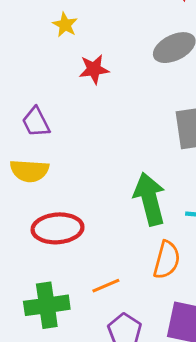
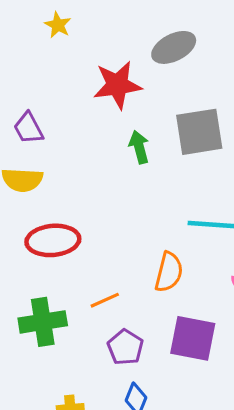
red star: (94, 69) -> (117, 85), moved, size x1.5
green arrow: (150, 199) -> (139, 147), moved, size x0.6

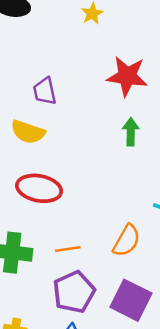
purple pentagon: (125, 347) -> (74, 292), size x1.4

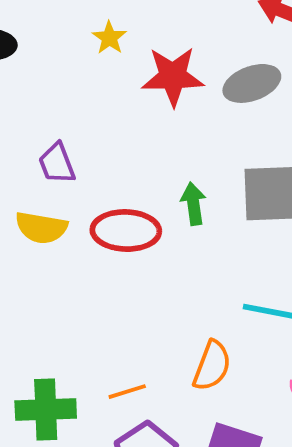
red star: (127, 76) -> (173, 76), moved
red ellipse: (39, 188) -> (126, 231), moved

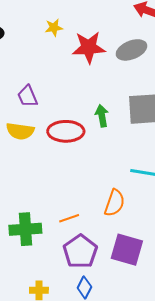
yellow star: (109, 38) -> (54, 28), turned 30

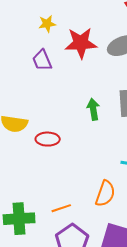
purple trapezoid: (28, 96) -> (42, 60), moved
red ellipse: (66, 131) -> (48, 139), moved, size x0.7

